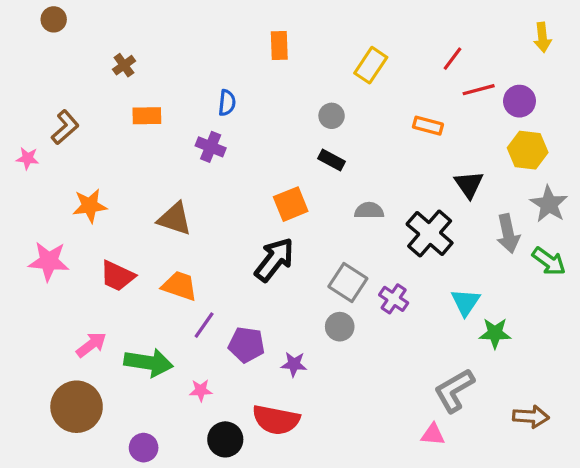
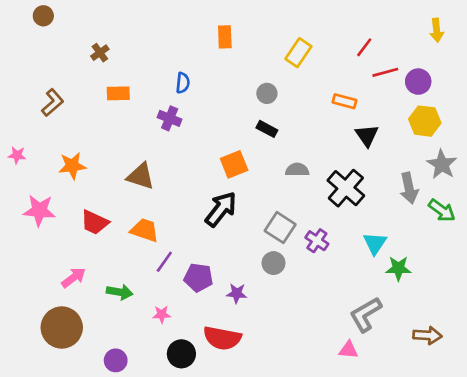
pink star: (28, 158) -> (17, 155), moved
black triangle: (469, 184) -> (367, 135), moved
green arrow: (148, 363) -> (120, 292), size x0.7

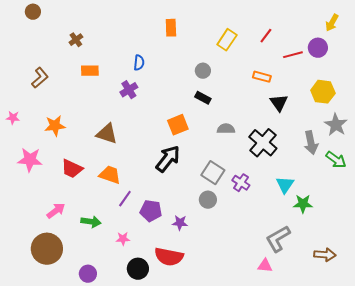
yellow arrow: (437, 30) -> (332, 23), turned 36
red line: (364, 47) -> (266, 36), moved
purple circle: (418, 82) -> (318, 48), moved
purple cross: (170, 118) -> (129, 90), turned 36

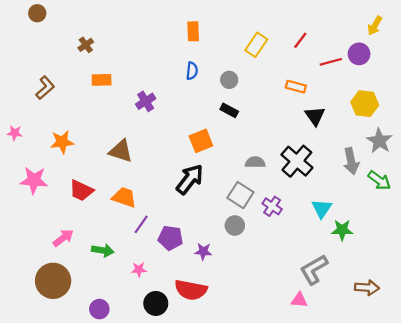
blue semicircle: (139, 63) -> (192, 71), moved
gray semicircle: (226, 129) -> (255, 162), moved

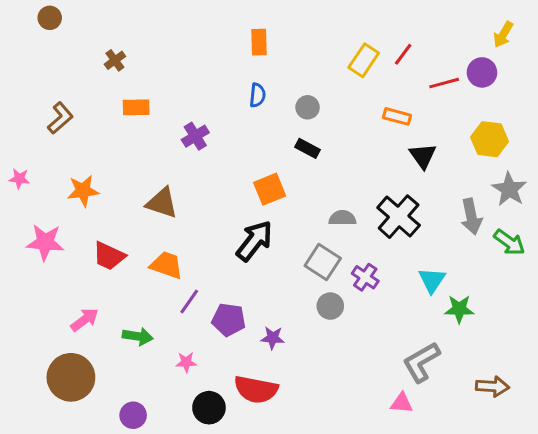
yellow rectangle: (256, 45) -> (364, 60), moved
gray circle: (235, 226) -> (330, 306), moved

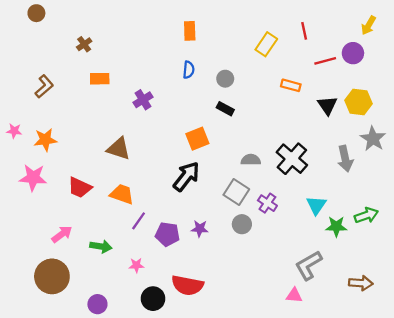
red line: (403, 54) -> (304, 31), moved, turned -49
black triangle: (423, 156) -> (327, 105), moved
orange star: (83, 191) -> (45, 140), moved
green arrow: (509, 242) -> (366, 215), moved, turned -55
purple star: (273, 338) -> (200, 229), moved

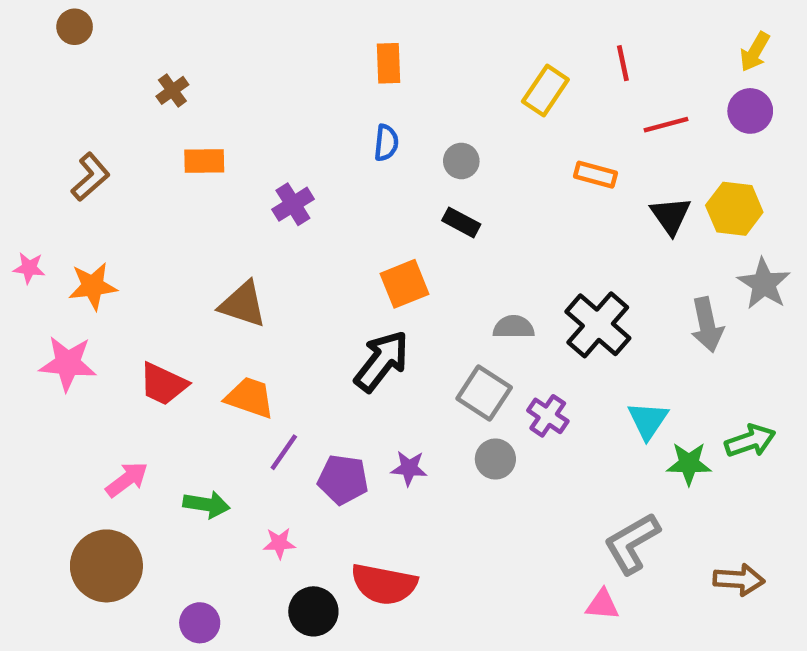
purple circle: (353, 53) -> (750, 111), moved

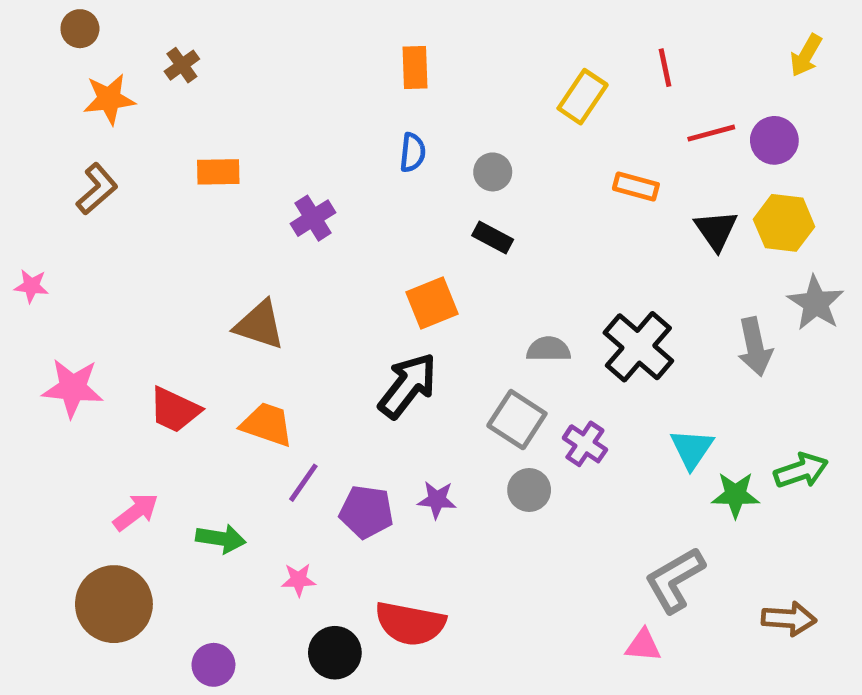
brown cross: (172, 90) -> (182, 65), moved
purple circle: (750, 111) -> (774, 140), moved
orange star: (93, 286) -> (109, 99), moved

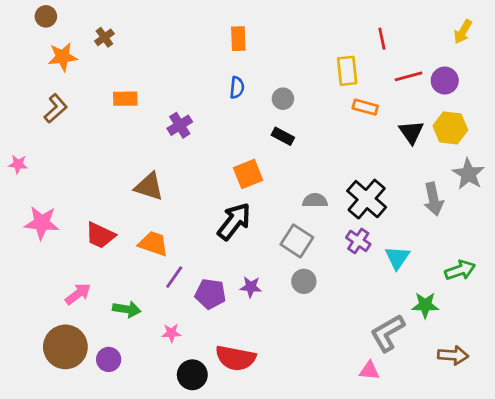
yellow rectangle: (583, 97) -> (347, 71), moved, turned -40
purple cross: (585, 444) -> (358, 241), moved
green star: (735, 495) -> (425, 305), moved
purple circle: (213, 665) -> (109, 359), moved

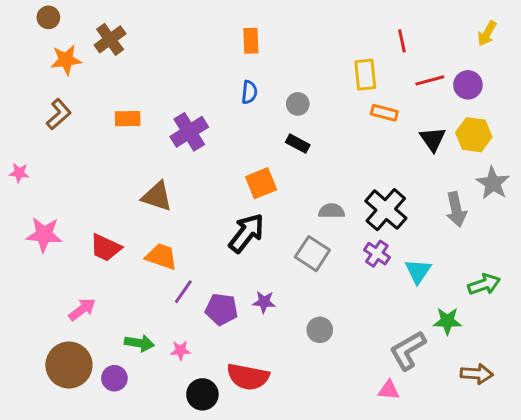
brown cross: (104, 37) -> (110, 39), size x1.5
orange rectangle: (125, 99) -> (128, 119), moved
purple cross: (180, 125) -> (189, 132), size x1.4
gray circle: (304, 281) -> (320, 330), moved
green arrow: (127, 309) -> (139, 343), moved

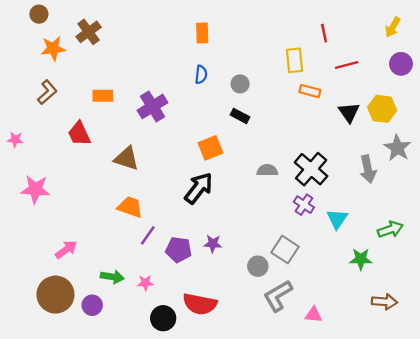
purple circle: (468, 85) -> (401, 64), moved
red trapezoid: (106, 248) -> (79, 134), moved, turned 40
gray square: (312, 254) -> (285, 250), moved
gray L-shape: (408, 350) -> (278, 296), moved

